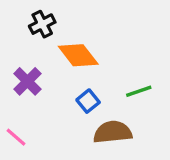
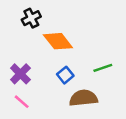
purple cross: (27, 81) -> (20, 74), moved
pink line: (16, 137) -> (22, 102), moved

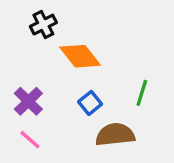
green line: (103, 68) -> (142, 93), turned -54

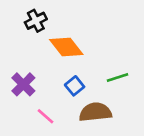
green line: (142, 93) -> (117, 77), turned 55
pink line: (30, 140) -> (46, 116), moved

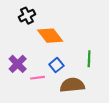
green line: (117, 77) -> (89, 59), turned -70
pink line: (46, 116) -> (38, 78), moved, turned -48

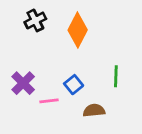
orange diamond: (50, 36) -> (78, 30), moved, turned 65
brown semicircle: (72, 85) -> (94, 110), size x0.7

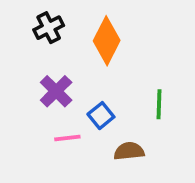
purple cross: (23, 83) -> (56, 91), moved

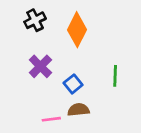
pink line: (67, 138) -> (51, 119), moved
brown semicircle: (129, 151) -> (78, 110), moved

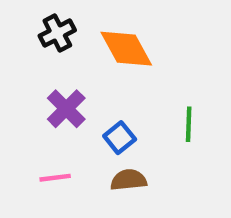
orange diamond: (77, 30) -> (126, 49), turned -56
pink line: (51, 119) -> (55, 178), moved

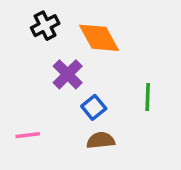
purple cross: (66, 109) -> (68, 74), moved
pink line: (55, 178) -> (28, 135), moved

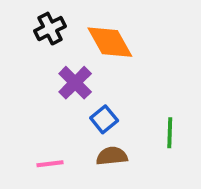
green line: (148, 97) -> (170, 133), moved
pink line: (28, 135) -> (50, 164), moved

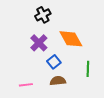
black cross: (50, 29) -> (43, 15), moved
orange diamond: (110, 42) -> (71, 39), moved

